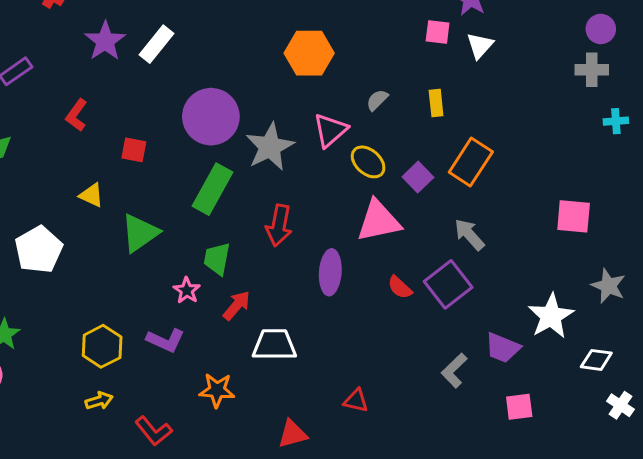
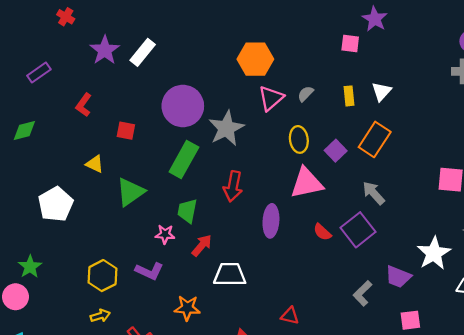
white triangle: (480, 46) -> (381, 91), moved
pink triangle: (330, 130) -> (271, 98), moved
yellow ellipse: (368, 162) -> (299, 139), turned 40
pink star: (187, 290) -> (165, 234), turned -30

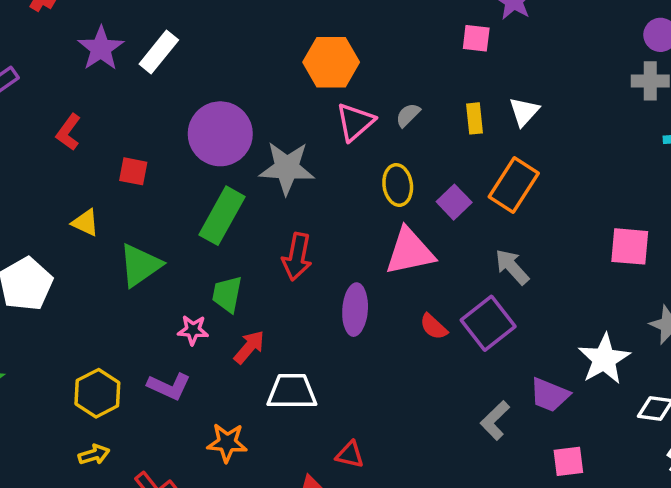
gray star: (226, 128) -> (287, 168), turned 30
red triangle: (290, 316) -> (350, 455), moved

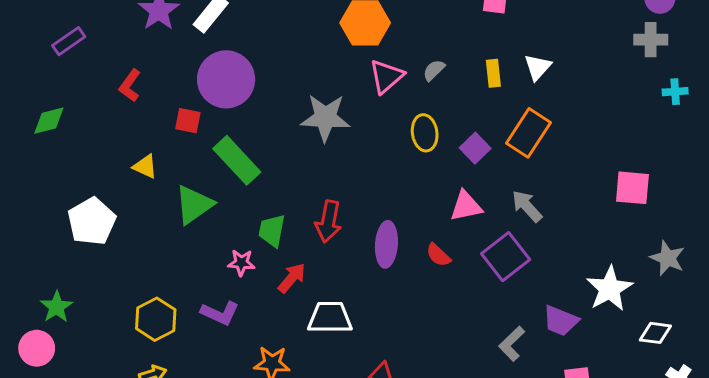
purple circle: (220, 134) -> (226, 79), moved
green rectangle: (222, 216) -> (237, 160), moved, turned -72
pink triangle: (410, 252) -> (466, 206), moved, size x0.7
red arrow: (297, 257) -> (328, 221), moved
red semicircle: (434, 327) -> (438, 255), moved

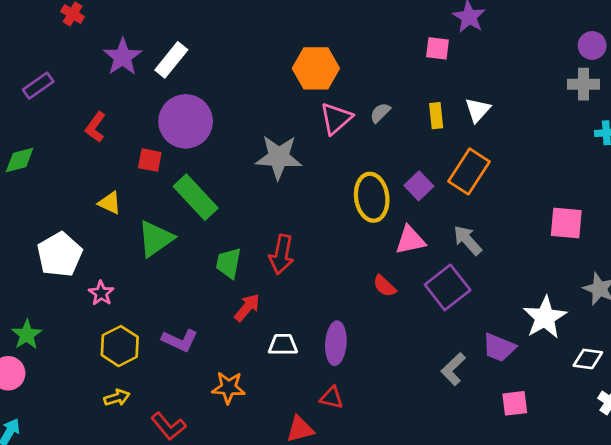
yellow ellipse: (425, 133) -> (372, 197), moved, size x1.4
purple ellipse: (386, 244) -> (336, 343), moved
pink star: (241, 263) -> (101, 293), moved, turned 30
white trapezoid: (330, 318) -> (283, 345), size x0.7

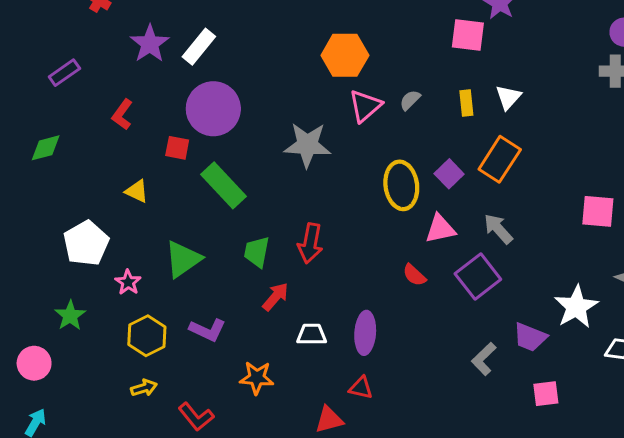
pink square: (438, 48) -> (468, 35), size x1.4
green triangle: (156, 239) -> (183, 259), moved
green star: (27, 335) -> (70, 316), moved

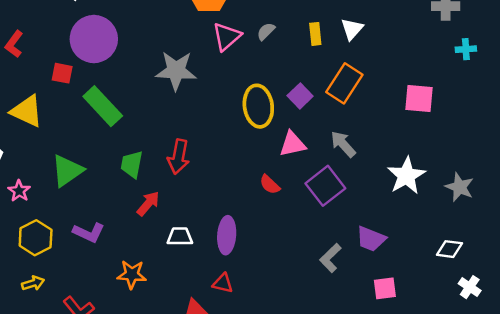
yellow triangle: (137, 191) -> (27, 111), size x1.6
pink square: (598, 211) -> (419, 98), moved
white star: (576, 307) -> (406, 176), moved

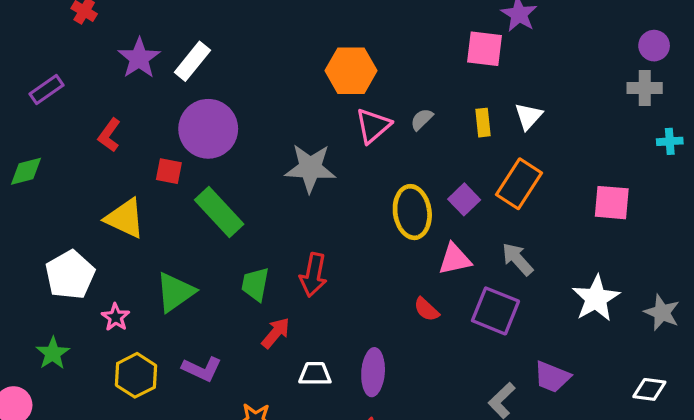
purple square: (325, 186) -> (495, 311), turned -30

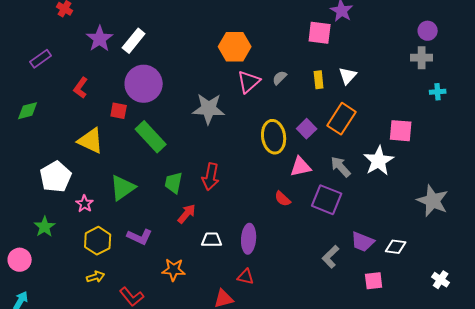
white star: (596, 298) -> (379, 161), moved
gray star: (662, 312) -> (433, 201), size x1.4
white diamond: (649, 389) -> (396, 247), moved

